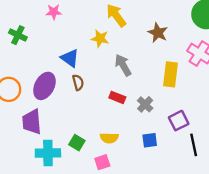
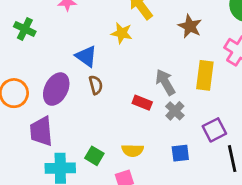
gray arrow: (123, 65) -> (165, 82), moved

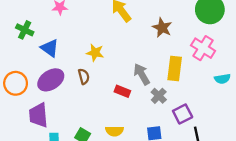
yellow star: (122, 33) -> (95, 53), moved
blue triangle: (86, 56) -> (50, 48), moved
purple ellipse: (56, 89) -> (51, 80), turned 30
gray cross: (175, 111) -> (159, 96), moved

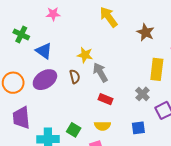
gray arrow: (142, 74) -> (100, 72), moved
red rectangle: (122, 91) -> (105, 99), moved
purple trapezoid: (38, 115) -> (21, 118), moved

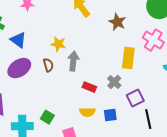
gray arrow: (100, 72) -> (73, 61), turned 36
red rectangle: (105, 99) -> (89, 87), moved
yellow semicircle: (102, 126) -> (87, 112), moved

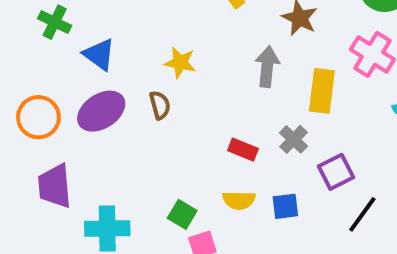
gray arrow: (73, 61) -> (267, 67), moved
green square: (47, 117) -> (182, 214), moved
black line: (148, 119) -> (362, 214), turned 48

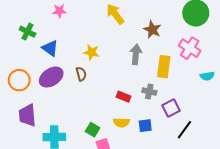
gray cross: (294, 139) -> (149, 92), turned -32

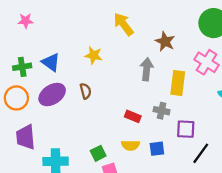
pink star: (59, 11) -> (26, 21), moved
green cross: (27, 32) -> (22, 67), moved, turned -35
yellow star: (91, 52) -> (94, 55), moved
purple square: (171, 108) -> (186, 129), turned 30
green square: (93, 130) -> (98, 153), turned 32

